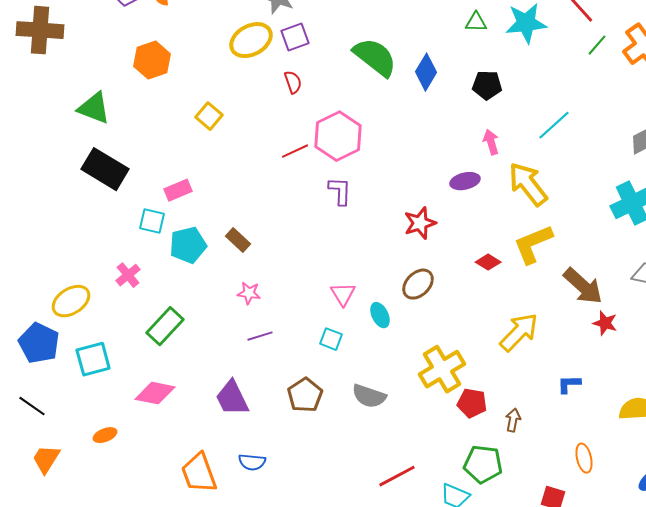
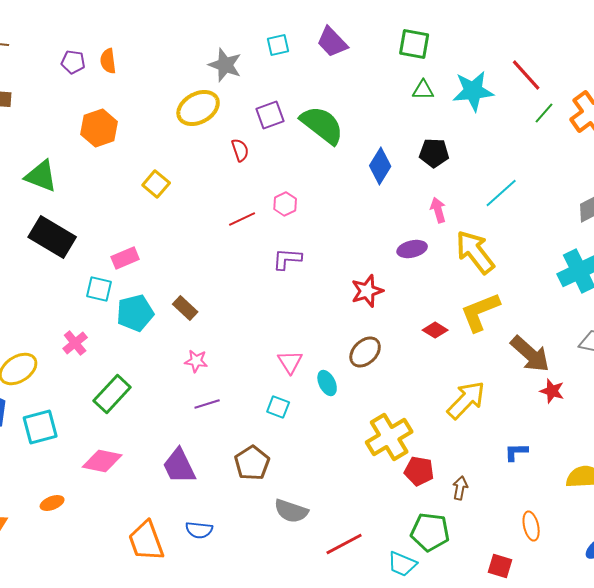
purple square: (295, 37) -> (270, 115), moved
blue diamond: (426, 72) -> (380, 166), moved
pink hexagon: (338, 136) -> (285, 204), size x0.5
purple L-shape: (340, 191) -> (287, 259), turned -88
gray semicircle: (369, 396) -> (291, 511), moved

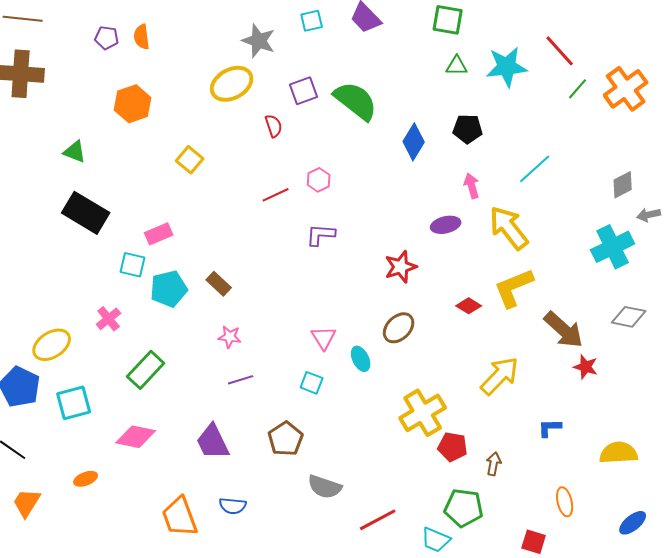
green triangle: (41, 176) -> (75, 152), size x0.7

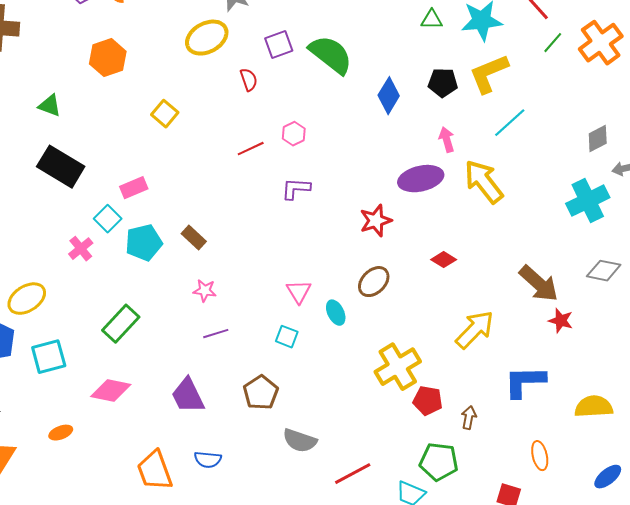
purple ellipse: (446, 225) -> (421, 179), size x1.5
cyan square: (133, 265) -> (108, 219), turned 32
yellow L-shape: (514, 288) -> (489, 74), moved
pink cross: (109, 319) -> (81, 249), moved
blue L-shape: (550, 428) -> (525, 382), size x1.8

